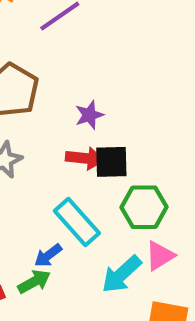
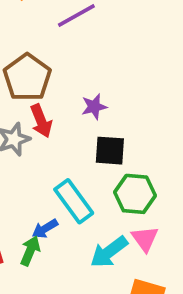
red arrow: (85, 158) -> (41, 121), moved, turned 56
pink triangle: (160, 256) -> (145, 239), turned -40
green arrow: (34, 282) -> (30, 251), turned -44

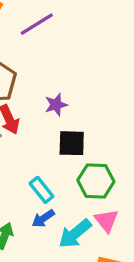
cyan rectangle: (74, 201) -> (41, 190), size x0.7
blue arrow: (45, 229) -> (43, 218), moved

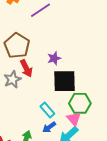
black square: (72, 143) -> (64, 81), size x1.4
pink triangle: (106, 221) -> (74, 119), moved

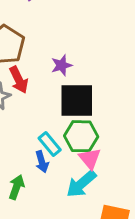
green hexagon: (80, 103) -> (81, 136), moved
blue arrow: (49, 127) -> (42, 162), moved, turned -72

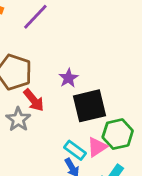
green hexagon: (81, 136) -> (118, 134), moved
pink triangle: (90, 159) -> (97, 147), moved, turned 50

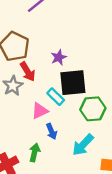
pink triangle: (97, 147) -> (40, 111), moved
cyan rectangle: (75, 150) -> (56, 97), moved

